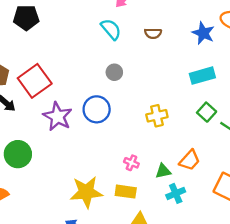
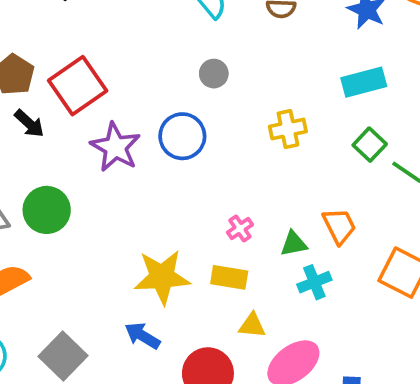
yellow cross: (157, 116) -> (288, 129), moved
orange trapezoid: (190, 160) -> (339, 226), turned -70
pink cross: (131, 163) -> (240, 229), turned 32

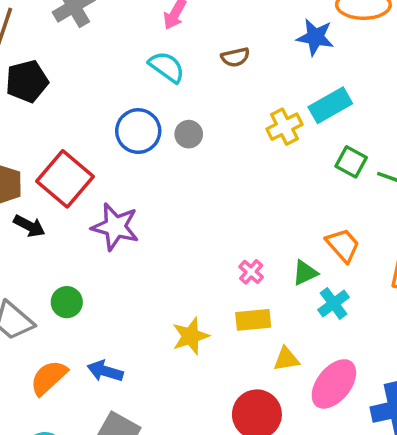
yellow cross: (288, 129) -> (284, 127), moved
blue circle: (182, 136) -> (138, 131), moved
green circle: (47, 210) -> (67, 302), size x0.7
yellow star: (162, 277) -> (191, 336), size x0.7
blue arrow: (142, 336) -> (105, 371), moved

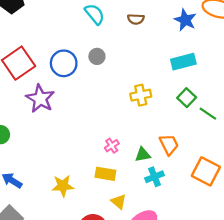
yellow cross: (284, 127) -> (141, 95), moved
blue circle: (138, 131) -> (64, 63), moved
yellow star: (191, 336) -> (63, 186), moved
yellow triangle: (286, 359) -> (119, 202), turned 35

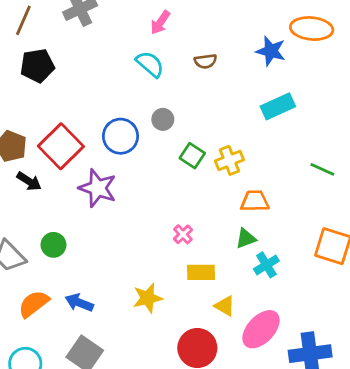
green square: (187, 98) -> (192, 156), moved
orange trapezoid: (169, 144) -> (255, 201), moved, turned -55
pink cross: (112, 146) -> (183, 234), moved

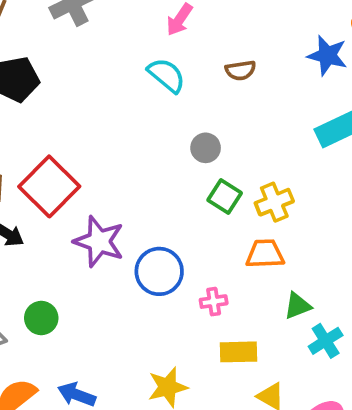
gray circle: (163, 119) -> (206, 148), moved
blue circle: (120, 136) -> (159, 271), moved
orange trapezoid: (255, 201) -> (265, 254), moved
pink cross: (183, 234) -> (214, 302), turned 36

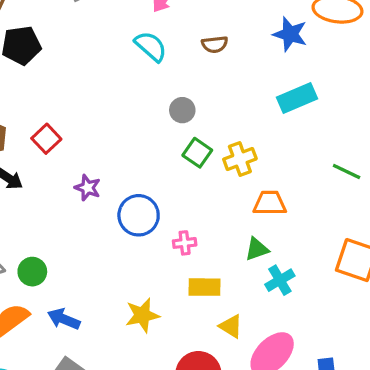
red square: (49, 186) -> (46, 139), size x0.6
purple star: (99, 242) -> (88, 188), size x0.6
orange trapezoid: (265, 254) -> (270, 203), moved
green circle: (41, 318) -> (32, 272), moved

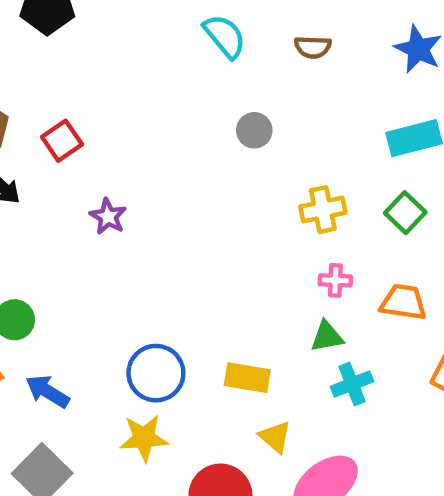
green square: (197, 153) -> (405, 213), moved
orange trapezoid: (270, 203) -> (403, 302), moved
blue circle: (139, 215) -> (156, 373), moved
pink cross: (185, 243) -> (335, 280), moved
yellow star: (142, 315) -> (144, 438), moved

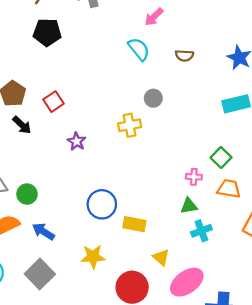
yellow cross: (323, 210) -> (130, 125), moved
green square: (405, 213) -> (221, 157), moved
blue circle: (156, 373) -> (102, 204), moved
yellow rectangle: (247, 378) -> (134, 224), moved

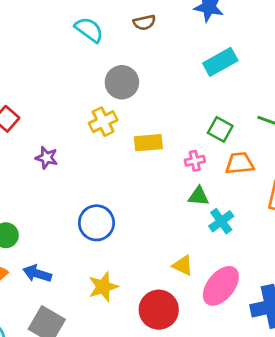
gray circle: (153, 98) -> (122, 82), size x1.5
green triangle: (189, 206) -> (199, 196), turned 30
yellow rectangle: (134, 224) -> (148, 143), moved

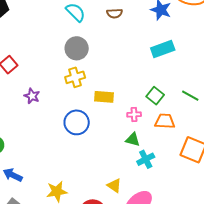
gray circle: (122, 82) -> (77, 48), moved
blue circle: (96, 223) -> (77, 122), moved

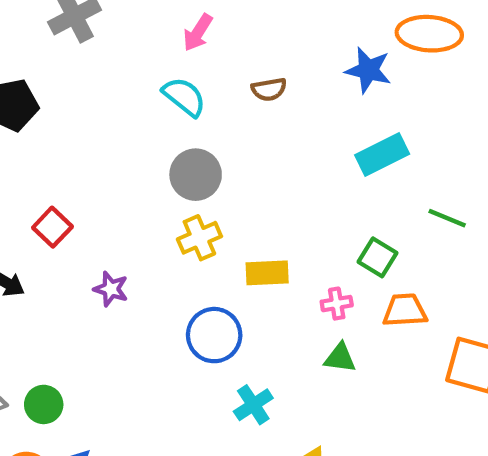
green line: (190, 96) -> (447, 218), moved
cyan cross: (146, 159) -> (253, 405), moved

